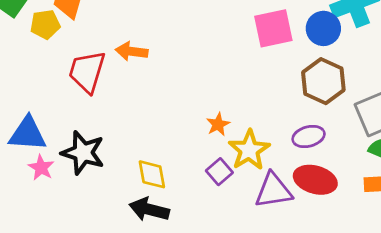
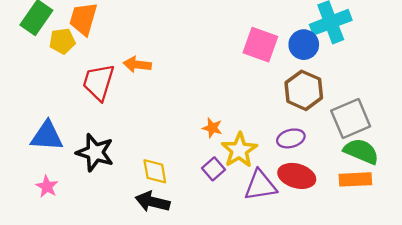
pink square: (273, 28) -> (260, 45), turned 32
orange star: (218, 124) -> (212, 128), turned -30
pink star: (41, 168) -> (47, 187), moved

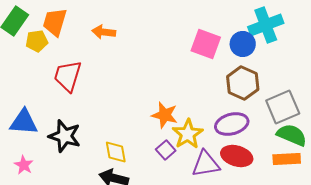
orange arrow: (137, 65) -> (104, 32), moved
orange star: (212, 128) -> (165, 115), size x1.5
purple ellipse: (291, 138) -> (232, 124), size x1.4

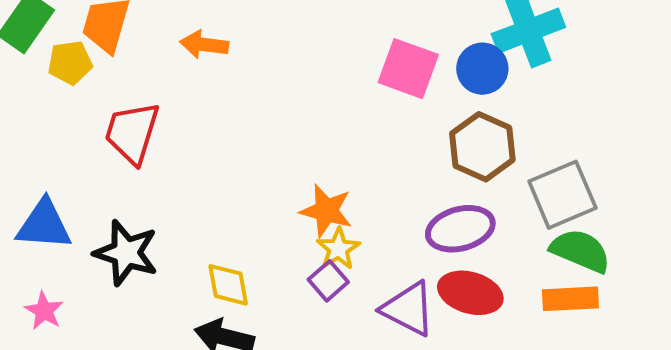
yellow star: (188, 134) -> (338, 249), moved, size x0.7
purple triangle: (206, 164) -> (408, 309), turned 36

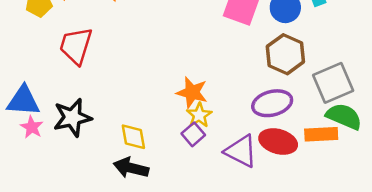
black star: (126, 253) -> (72, 118), turned -30
orange rectangle: (570, 299) -> (321, 134), moved
pink star: (44, 311) -> (32, 127), moved

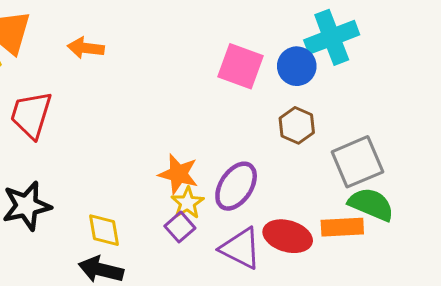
brown hexagon: (285, 54) -> (297, 125), size x0.7
purple ellipse: (272, 103) -> (236, 186), moved, turned -42

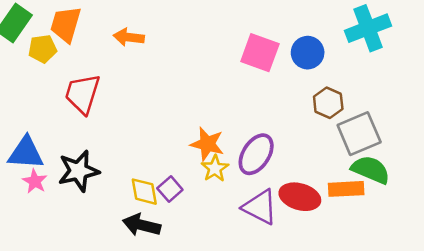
cyan cross: (332, 37) -> (368, 28), moved
brown hexagon: (297, 125) -> (328, 103), moved
purple square: (180, 227) -> (170, 189), moved

